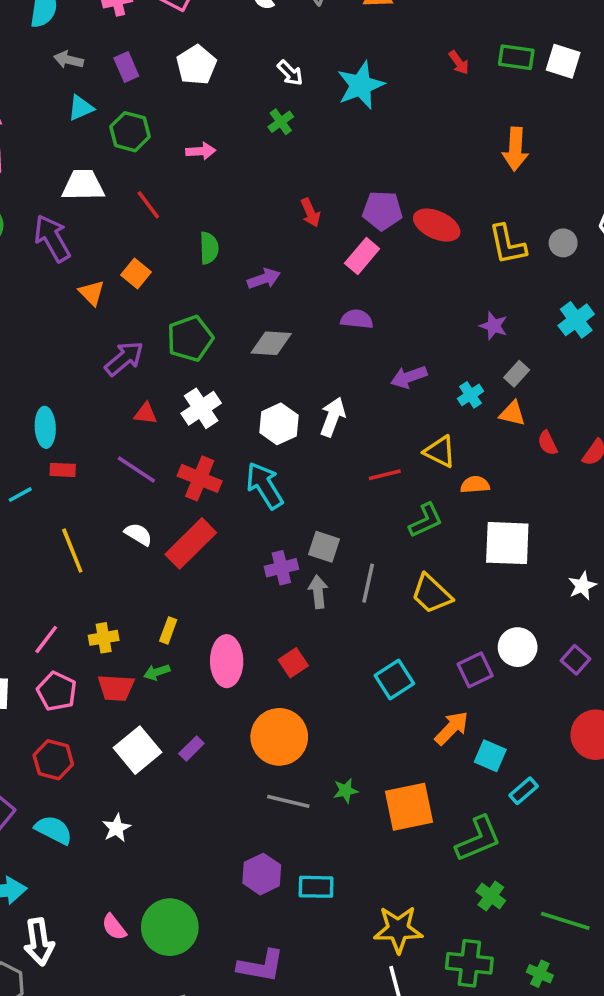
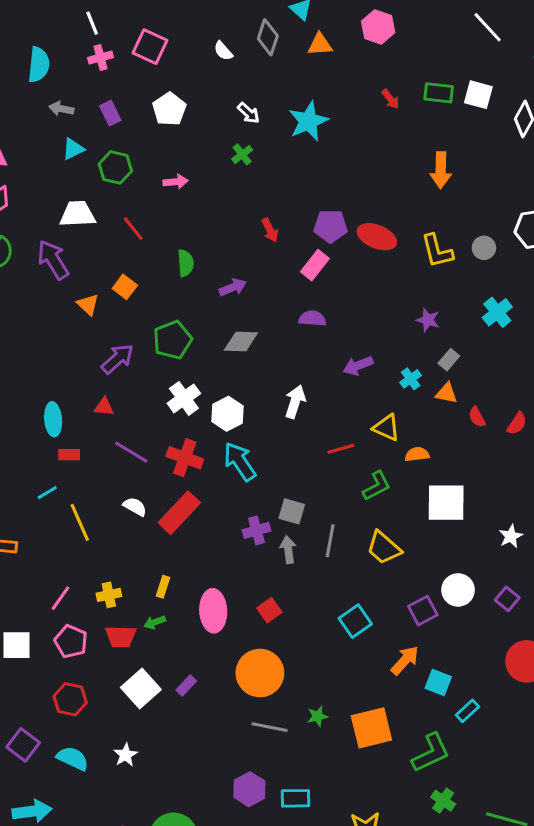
red triangle: (146, 414) -> (104, 407), moved
white hexagon: (279, 424) -> (227, 414), moved
cyan line: (20, 495) -> (47, 493), moved

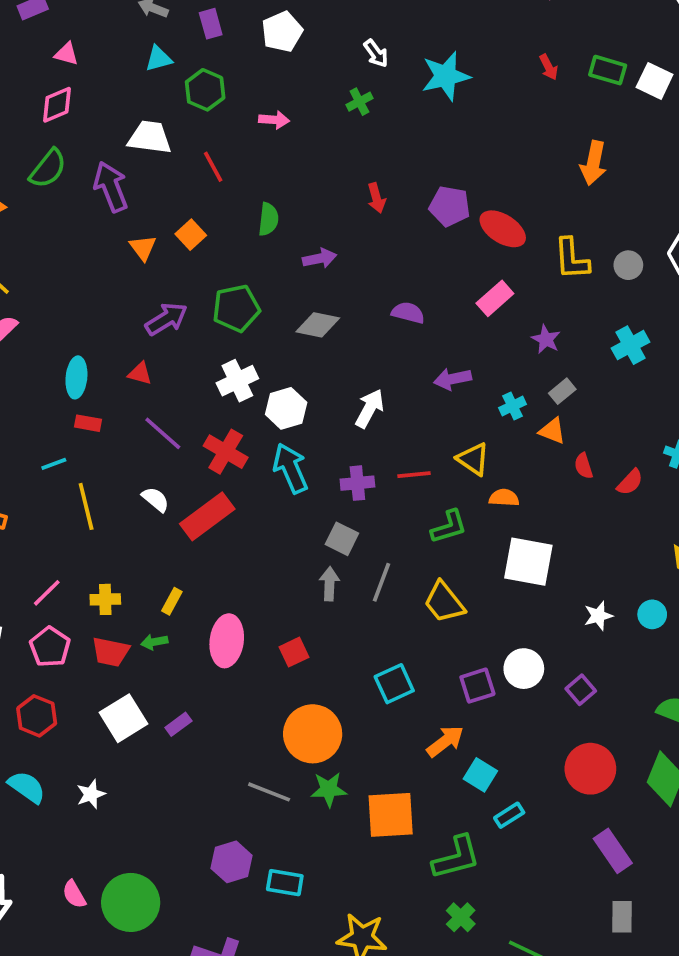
pink rectangle: (315, 265) -> (495, 298), moved
purple cross: (257, 530) -> (357, 483), moved
orange circle: (260, 673) -> (313, 734), moved
green star: (317, 716) -> (329, 789), size x1.4

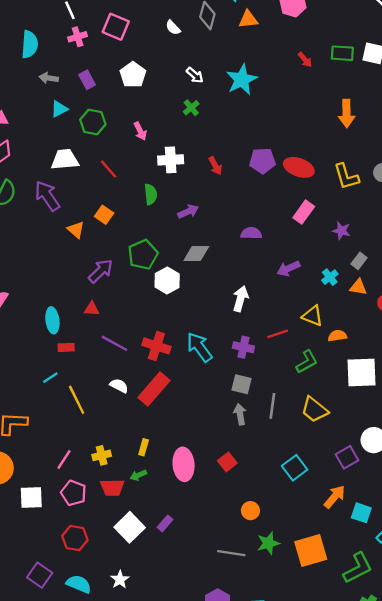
pink arrow: (274, 120) -> (140, 131), turned 72
white cross: (237, 381) -> (171, 160), moved, turned 35
white hexagon: (286, 408) -> (167, 280), moved
purple cross: (357, 483) -> (243, 347), turned 30
orange circle: (313, 734) -> (250, 511), size x0.5

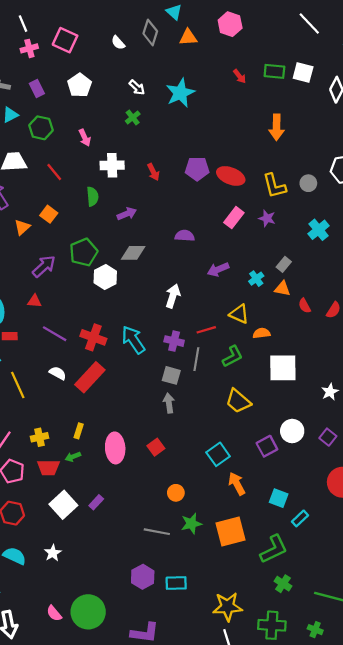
orange triangle: (76, 230) -> (22, 227), turned 35
purple star: (341, 231) -> (267, 218), moved
gray line: (272, 406) -> (196, 359), moved
orange arrow: (335, 497) -> (237, 484), moved, turned -70

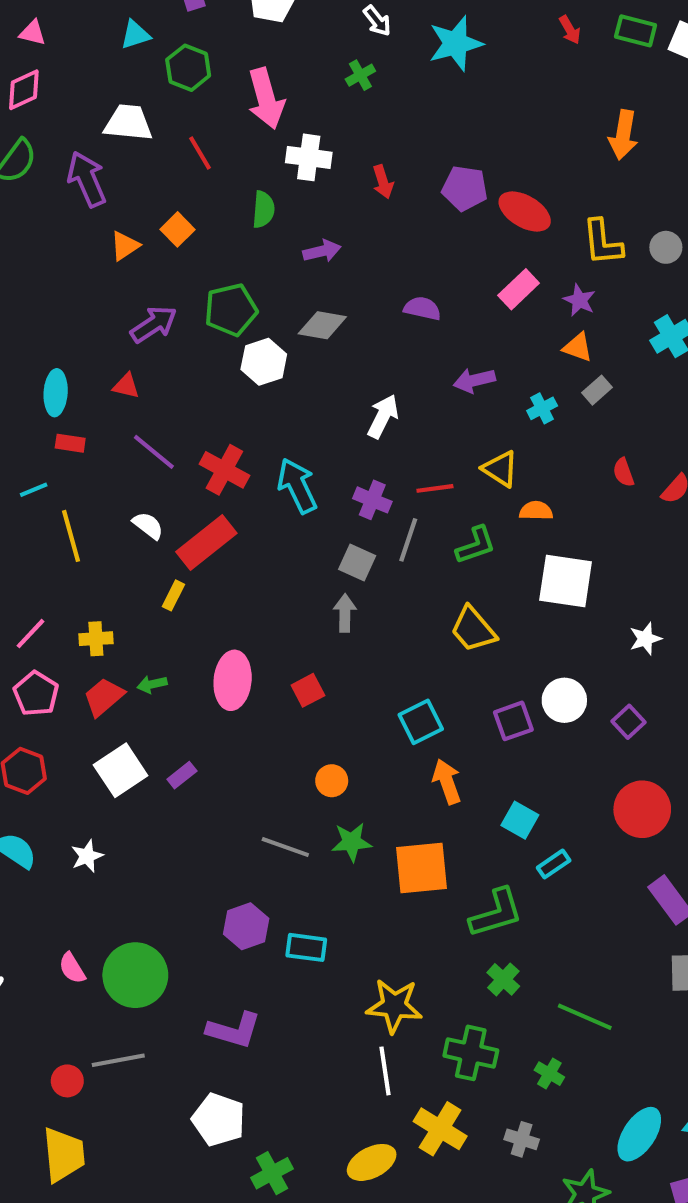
pink arrow: (85, 138) -> (266, 99), size x1.8
orange triangle: (282, 289) -> (578, 347), moved
yellow rectangle: (79, 431) -> (173, 595), moved
red trapezoid: (48, 467) -> (104, 697), turned 130

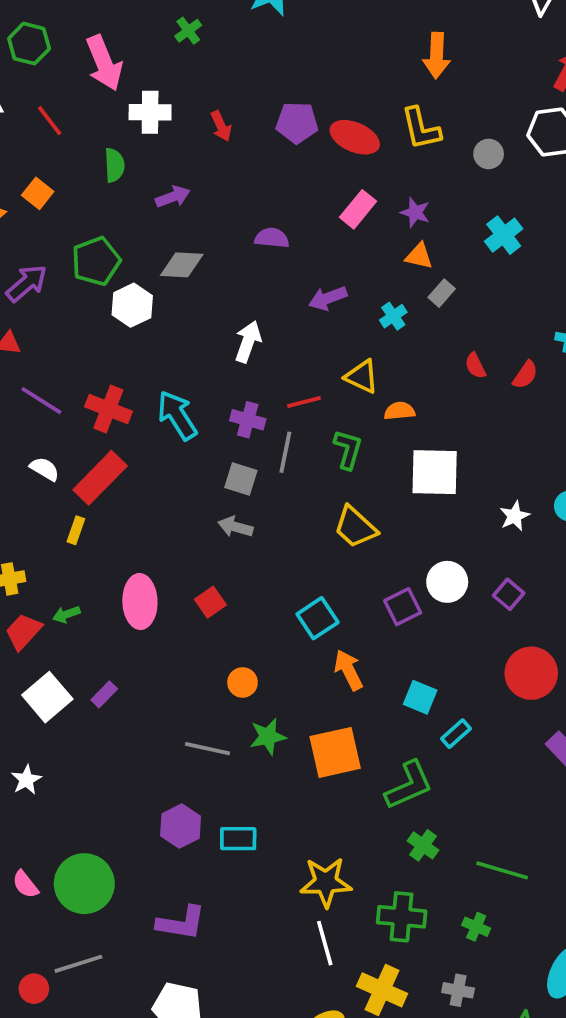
yellow L-shape: (602, 242) -> (421, 128), moved
green L-shape: (476, 545) -> (348, 449), turned -48
gray arrow: (345, 613) -> (235, 527), turned -68

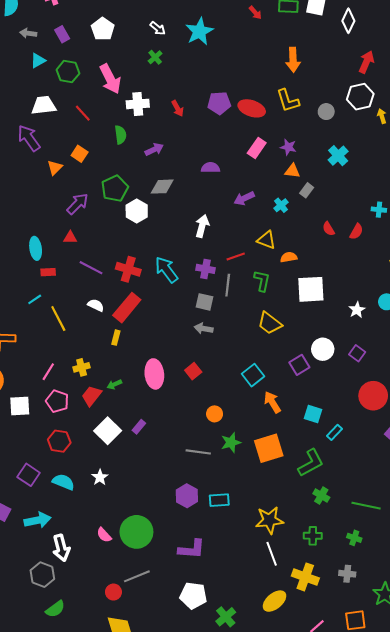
green cross: (402, 917) -> (313, 536), size x0.7

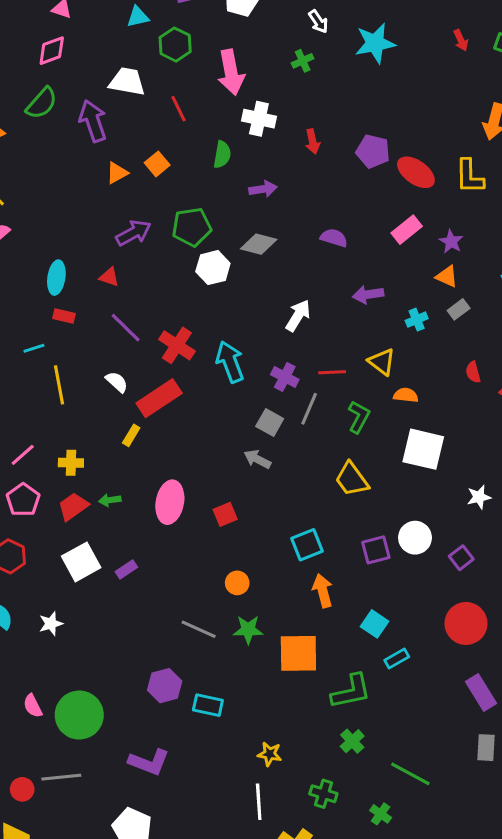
yellow star: (269, 520) -> (270, 754), size x0.6

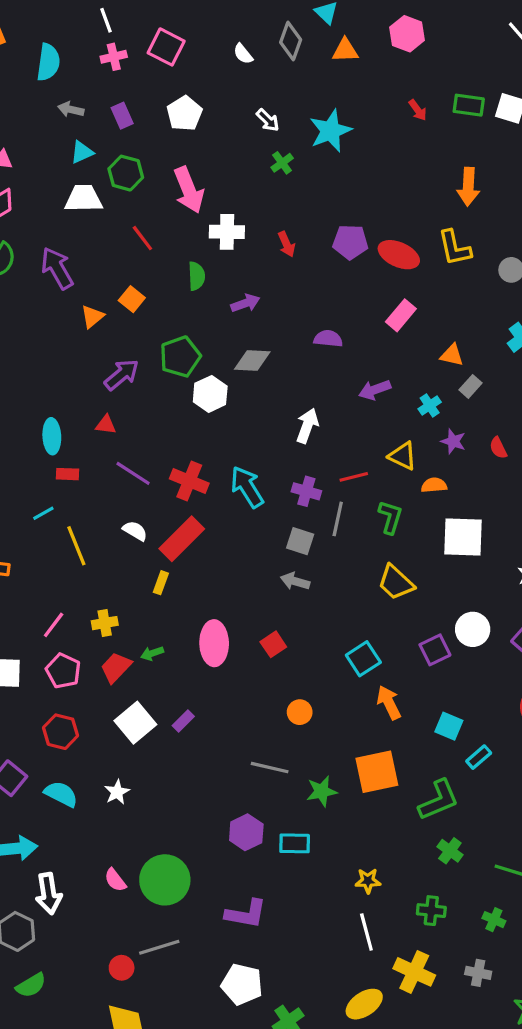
green cross: (303, 61) -> (282, 163), moved
white trapezoid: (127, 82) -> (83, 199), moved
purple star: (451, 242) -> (453, 441), moved
green star: (248, 630) -> (322, 791), moved

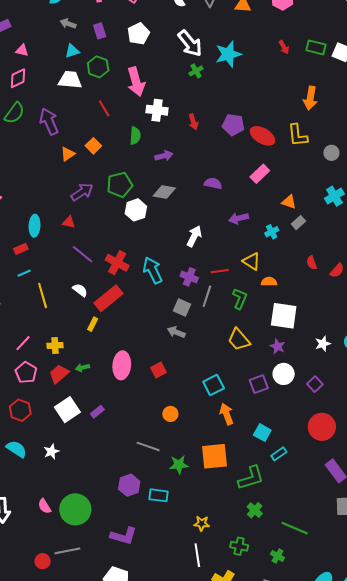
white arrow: (268, 120) -> (190, 43), size x1.8
purple star: (453, 441) -> (277, 346), moved
red rectangle: (68, 474) -> (21, 249), moved, turned -32

